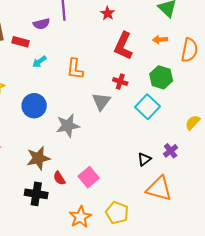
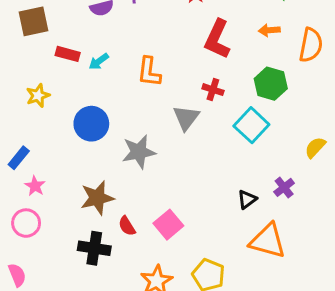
red rectangle: (20, 42) -> (68, 54), moved

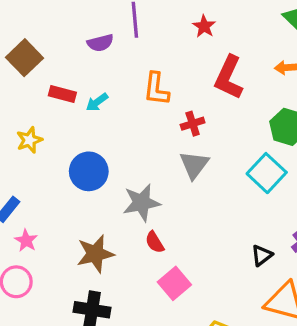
brown square: (33, 21) -> (24, 58), turned -32
orange L-shape: (149, 72) -> (156, 89), moved
red cross: (213, 90) -> (193, 124), moved, turned -36
red semicircle: (127, 226) -> (155, 242), moved

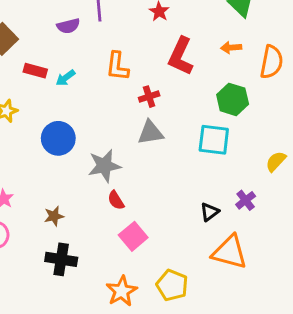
gray triangle: (194, 165) -> (150, 133), turned 44
cyan square: (267, 173) -> (214, 140), turned -36
brown star: (95, 254) -> (54, 216), moved, size x0.6

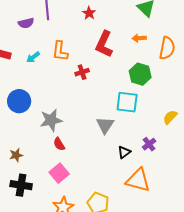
cyan arrow: (65, 78) -> (33, 57), moved
gray triangle: (150, 133) -> (105, 125), moved, turned -48
pink square: (133, 236) -> (59, 173), moved

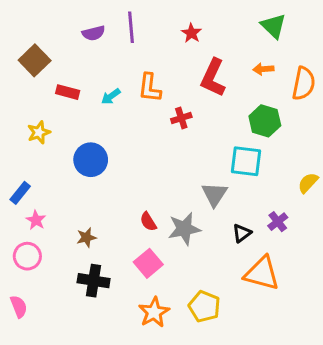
purple semicircle: (26, 23) -> (94, 33), moved
gray star: (51, 120) -> (184, 229), moved

